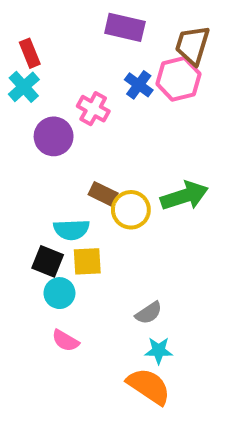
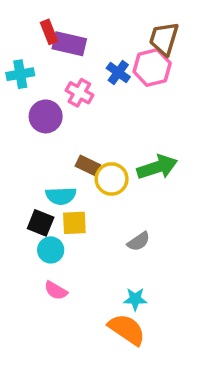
purple rectangle: (125, 27) -> (69, 44), moved
red rectangle: (30, 53) -> (49, 32), moved
cyan cross: (24, 87) -> (20, 74), turned 32
gray semicircle: (149, 313) -> (139, 242), moved

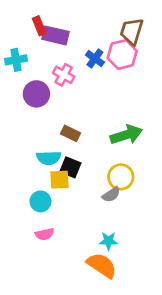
yellow circle: (112, 179) -> (121, 177), moved
black square: (41, 223) -> (70, 167), moved
pink semicircle: (56, 291) -> (45, 234), turned -42

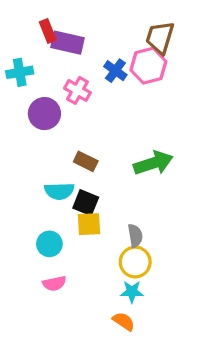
yellow circle: (121, 177) -> (135, 262), moved
yellow square: (60, 180) -> (89, 224), moved
gray semicircle: (111, 195) -> (135, 236), turned -66
orange semicircle: (102, 265) -> (124, 321), size x0.6

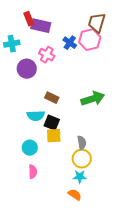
pink semicircle: (54, 283) -> (33, 172), turned -80

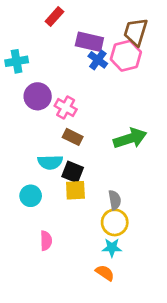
red rectangle: (29, 19) -> (54, 16), moved, turned 64
purple rectangle: (41, 26) -> (89, 42), moved
pink cross: (47, 55) -> (66, 108), moved
cyan circle: (30, 148) -> (31, 196), moved

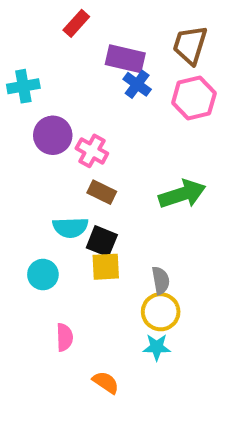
pink hexagon: (126, 56) -> (194, 98), moved
orange semicircle: (105, 273) -> (106, 382), moved

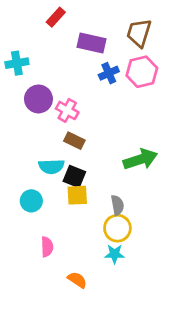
blue cross: (137, 84) -> (109, 73), moved, turned 30
green arrow: (182, 194) -> (140, 159), moved

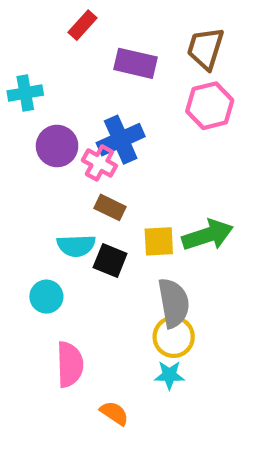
blue cross: (109, 73) -> (121, 140), moved, size x1.5
yellow square: (77, 195) -> (159, 241), moved
gray semicircle: (117, 205) -> (174, 303), size x1.6
pink semicircle: (47, 247) -> (70, 364), size x1.5

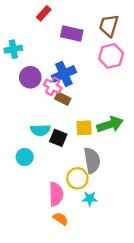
brown rectangle: (110, 207) -> (63, 99), moved
yellow circle: (174, 337) -> (77, 178), moved
pink semicircle: (70, 364) -> (56, 194), moved

